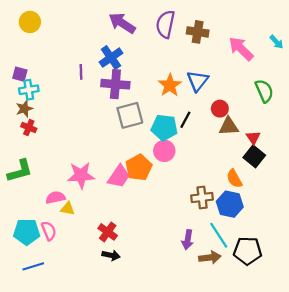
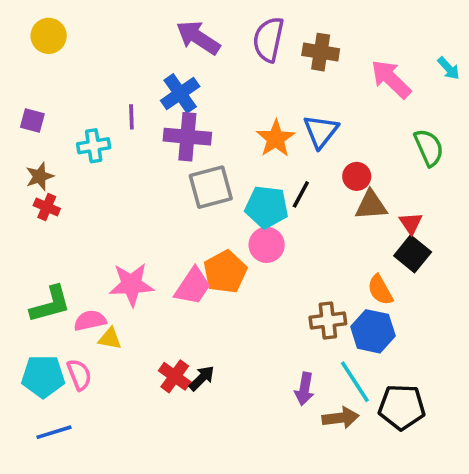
cyan cross: (29, 90) -> (94, 146), moved
green L-shape: (20, 171) -> (50, 304), moved
black arrow: (111, 255) -> (202, 378), moved, turned -56

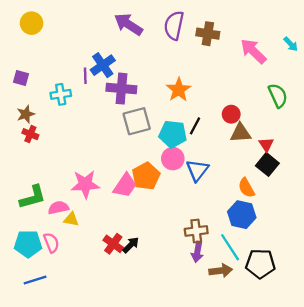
blue cross: (180, 93) -> (103, 65), moved
blue triangle: (321, 131) -> (197, 170), moved
brown cross: (328, 321) -> (196, 231), moved

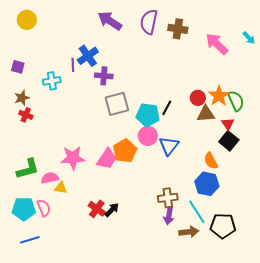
purple cross: (121, 89) -> (104, 76), size x0.7
orange star: (179, 90) -> (219, 96), moved
green semicircle: (278, 96) -> (236, 101), moved

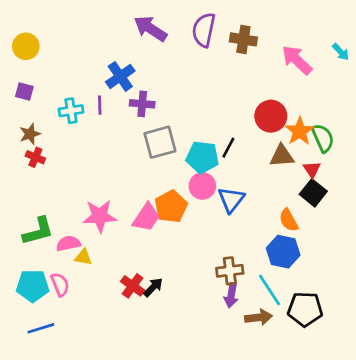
yellow circle: (27, 20) -> (26, 46), moved
purple line: (73, 65) -> (100, 105), moved
red circle: (198, 98) -> (271, 116), moved, size x1.5

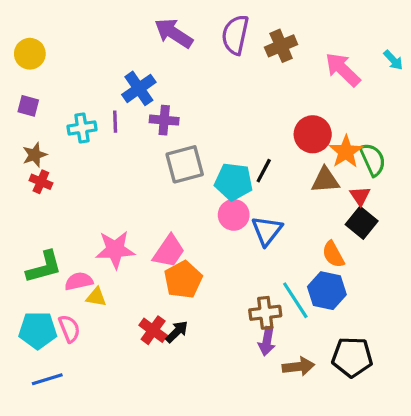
brown cross: (243, 39) -> (281, 46), turned -32
orange pentagon: (171, 206) -> (183, 280), moved
cyan line: (269, 290) -> (295, 300), moved

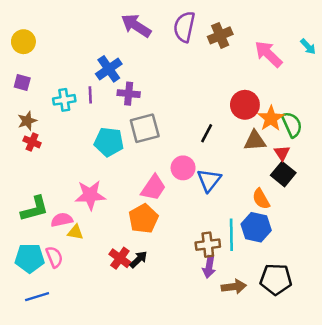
cyan pentagon: (234, 182) -> (109, 142), moved
pink trapezoid: (169, 251) -> (153, 188), moved
cyan line: (295, 300) -> (231, 235), turned 32

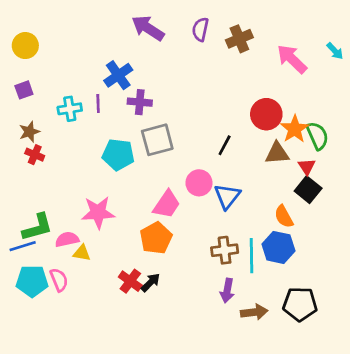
purple semicircle: (184, 27) -> (200, 29), size x0.7
purple square: (22, 83) -> (24, 90), turned -35
brown cross: (208, 245) -> (225, 250), moved
blue line: (37, 297) -> (23, 246), moved

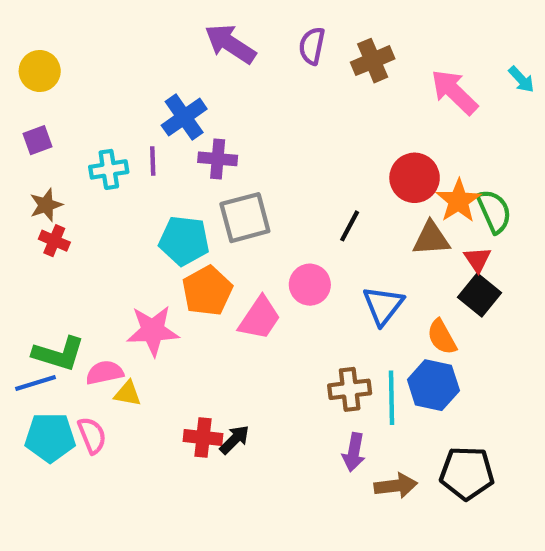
blue triangle: (227, 196) -> (383, 306), moved
green L-shape: (37, 227) -> (59, 354), turned 32
orange pentagon: (156, 238) -> (207, 291), moved
red cross: (130, 281) -> (203, 437), turned -30

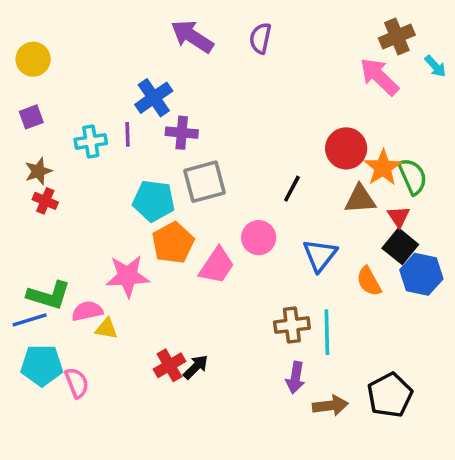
brown cross: (373, 61) -> (397, 36), moved
blue hexagon: (433, 385) -> (421, 274), moved
pink semicircle: (92, 435) -> (77, 383), moved
red cross: (203, 437) -> (169, 365), turned -36
black pentagon: (467, 473) -> (390, 395), turned -30

